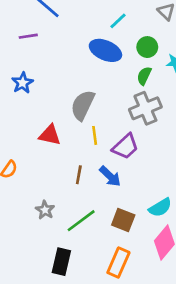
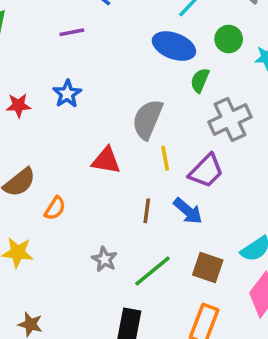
green semicircle: (144, 76) -> (200, 80), moved

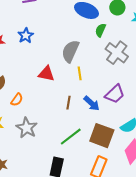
gray cross: (230, 120) -> (117, 53), turned -30
purple trapezoid: (206, 171) -> (115, 94), moved
gray star: (104, 259) -> (27, 128), moved, size x1.5
brown square: (208, 268) -> (102, 136), size x1.4

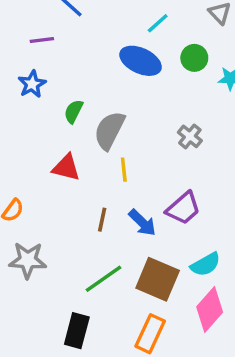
green semicircle: (100, 30) -> (74, 111), moved
blue star: (26, 35) -> (32, 84), moved
gray cross: (117, 53) -> (190, 136), size x0.6
gray star: (27, 128) -> (28, 260), turned -30

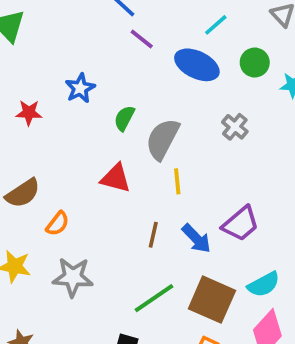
purple line: (42, 40) -> (142, 39), moved, turned 45
gray cross: (190, 136) -> (235, 127), moved

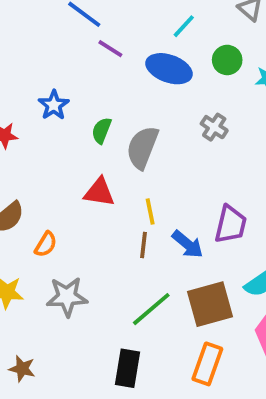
yellow line: (177, 181) -> (150, 211), moved
purple trapezoid: (241, 224) -> (231, 224), turned -30
brown square: (212, 300) -> (210, 304), turned -33

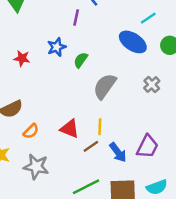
purple line: (110, 49) -> (76, 18), moved, turned 56
green semicircle: (102, 131) -> (81, 60), moved
red triangle: (99, 192) -> (70, 129), moved
brown line: (144, 245) -> (91, 146), turned 35

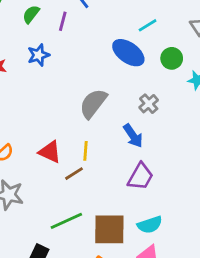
green semicircle: (81, 60) -> (31, 14), moved
blue arrow: (118, 152) -> (133, 136), moved

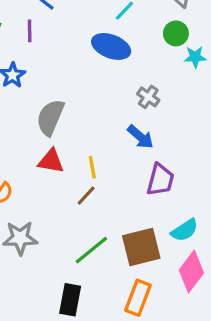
green circle: (172, 58) -> (176, 33), moved
gray semicircle: (93, 104) -> (50, 117), moved
red triangle: (50, 152) -> (51, 161), moved

